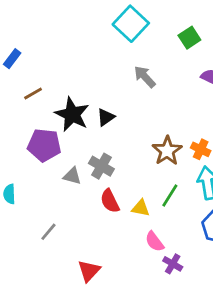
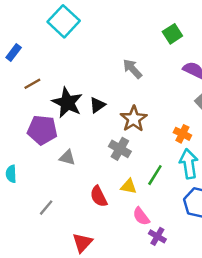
cyan square: (131, 24) -> (64, 21), moved
brown star: (167, 151) -> (134, 119), moved
gray cross: (101, 166) -> (120, 149), moved
red semicircle: (110, 201) -> (99, 196), moved

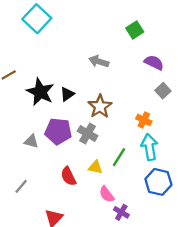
gray arrow: (132, 69) -> (99, 61), turned -30
purple pentagon: (42, 130) -> (58, 131), moved
gray triangle: (67, 158) -> (31, 141), moved

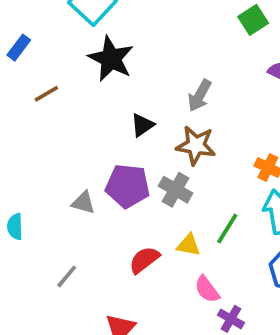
gray arrow: (99, 61) -> (200, 96), moved, turned -78
black star: (40, 92) -> (111, 59), moved
brown star: (100, 106) -> (196, 145), turned -30
red semicircle: (68, 176) -> (144, 260), turned 78

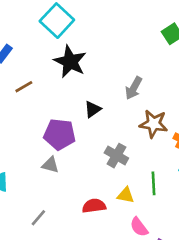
brown star: (196, 145) -> (154, 124), moved
purple pentagon: (128, 186) -> (60, 134), moved
green line: (227, 228) -> (154, 183), turned -35
red semicircle: (144, 260) -> (94, 206), turned 30

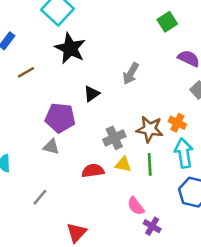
brown star: (154, 124) -> (150, 129), moved
gray cross: (116, 156) -> (114, 138), turned 35
yellow triangle: (126, 195) -> (123, 164), moved
red semicircle: (94, 206) -> (93, 171), moved

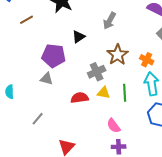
brown star: (150, 129) -> (118, 55), moved, turned 30
purple cross: (152, 226) -> (119, 147), moved, turned -32

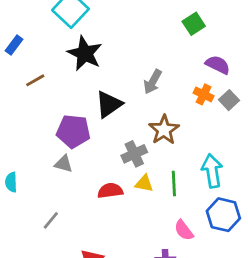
black triangle: (79, 37) -> (109, 104), size x1.5
orange cross: (147, 60) -> (204, 94), moved
pink semicircle: (114, 126) -> (184, 230), moved

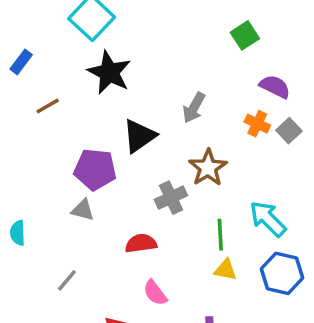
cyan arrow: (212, 171) -> (268, 219), turned -36
yellow triangle: (144, 184) -> (226, 270), moved
pink semicircle: (184, 230) -> (155, 293), moved

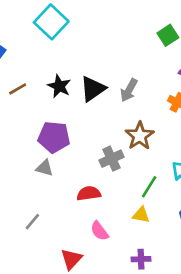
black star: (109, 72) -> (59, 86), moved, size x0.7
black triangle: (139, 136) -> (93, 89), moved
green line: (220, 235) -> (149, 187), turned 35
yellow triangle: (226, 270) -> (141, 215), moved

